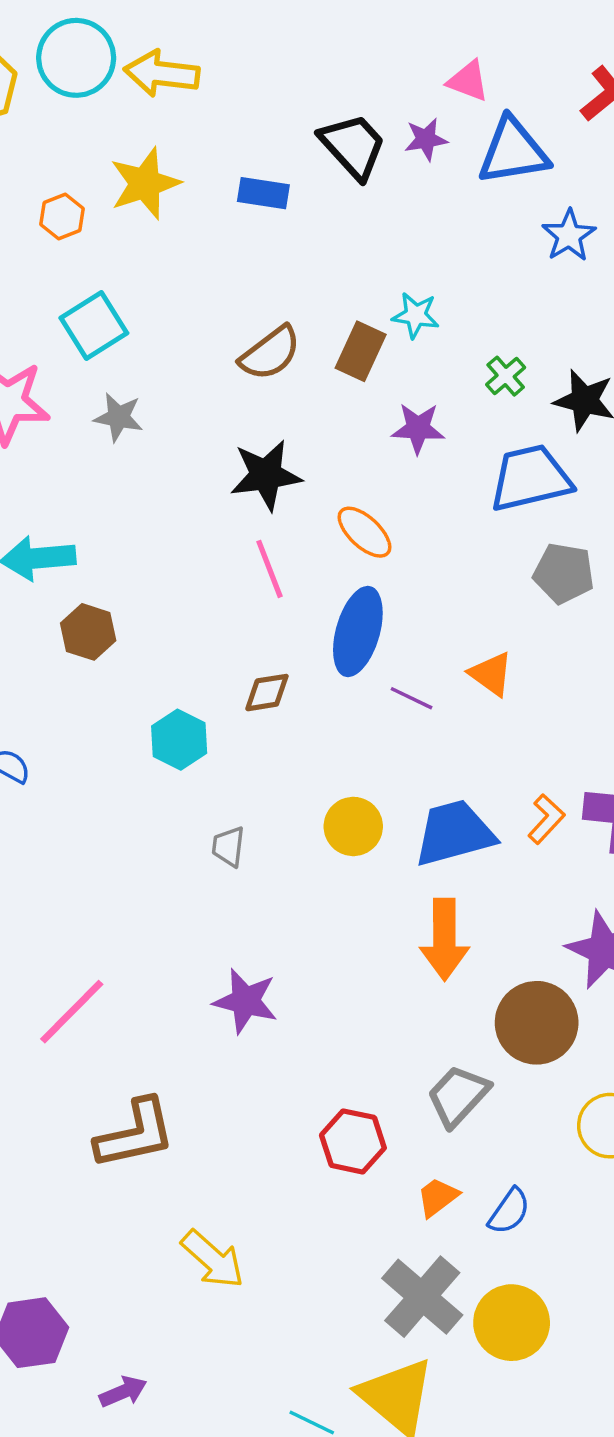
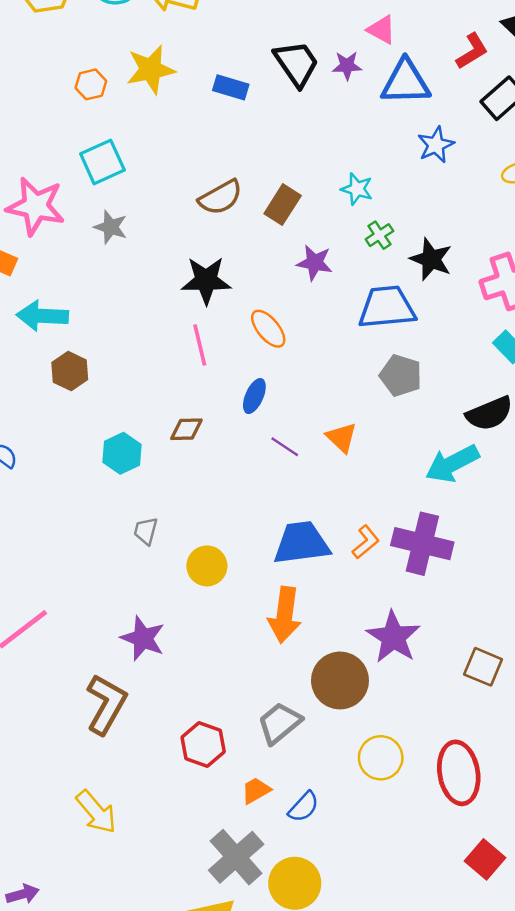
cyan star: (416, 315) -> (357, 189), moved
blue ellipse: (358, 631) -> (254, 396), size x0.6
yellow circle: (353, 826) -> (207, 566), moved
brown L-shape: (135, 1134) -> (106, 704), moved, turned -56

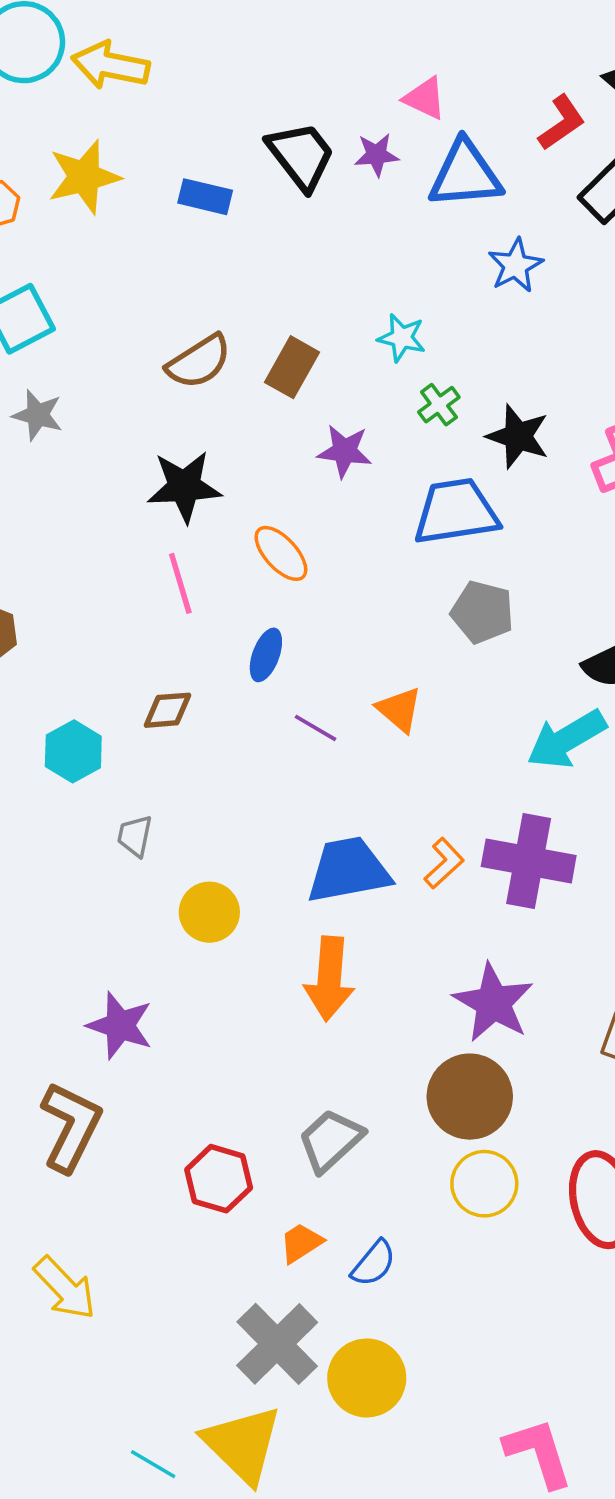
gray trapezoid: (146, 531) -> (135, 836), moved
brown circle: (340, 680) -> (470, 1097), moved

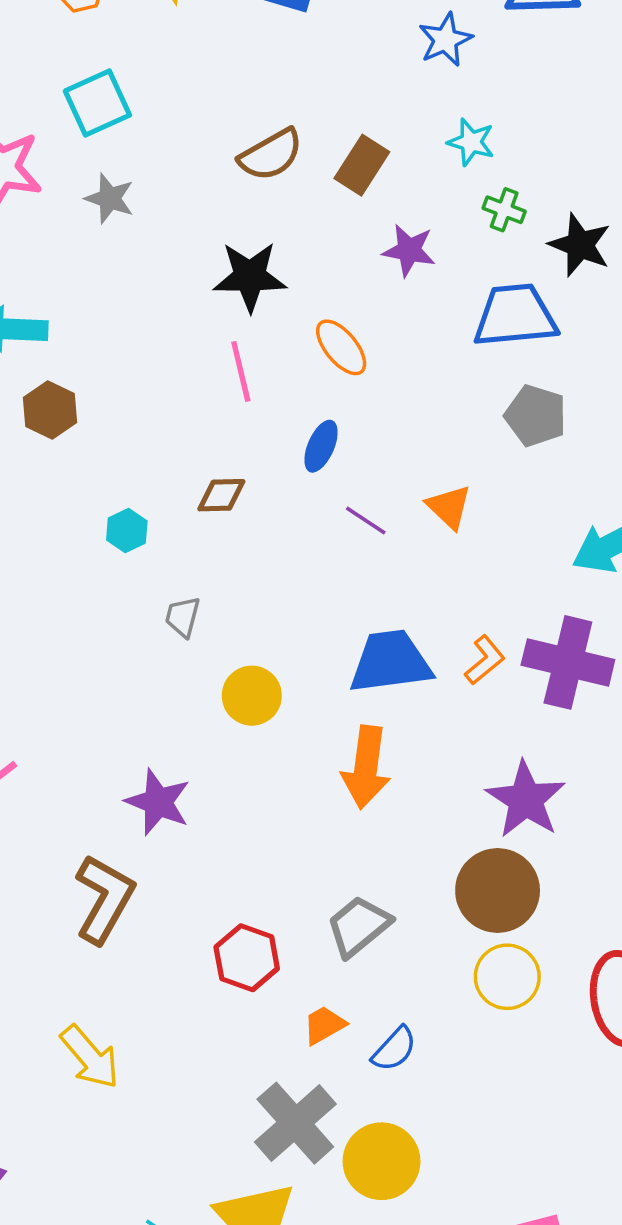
blue star: (516, 265) -> (445, 40), moved
green cross: (439, 405) -> (504, 210), turned -36
cyan hexagon: (73, 751) -> (127, 531), size x0.7

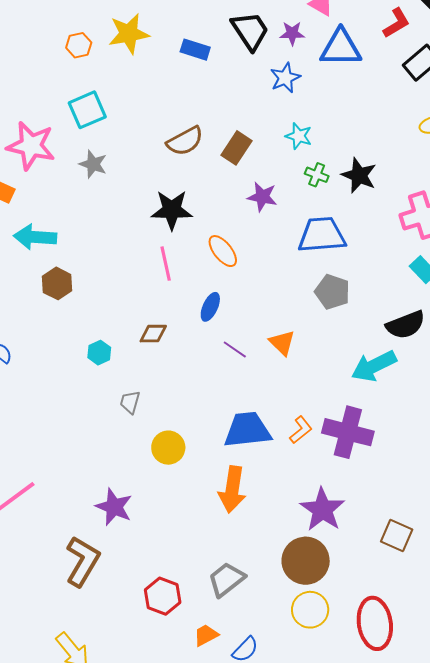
black star: (580, 245) -> (359, 175), moved

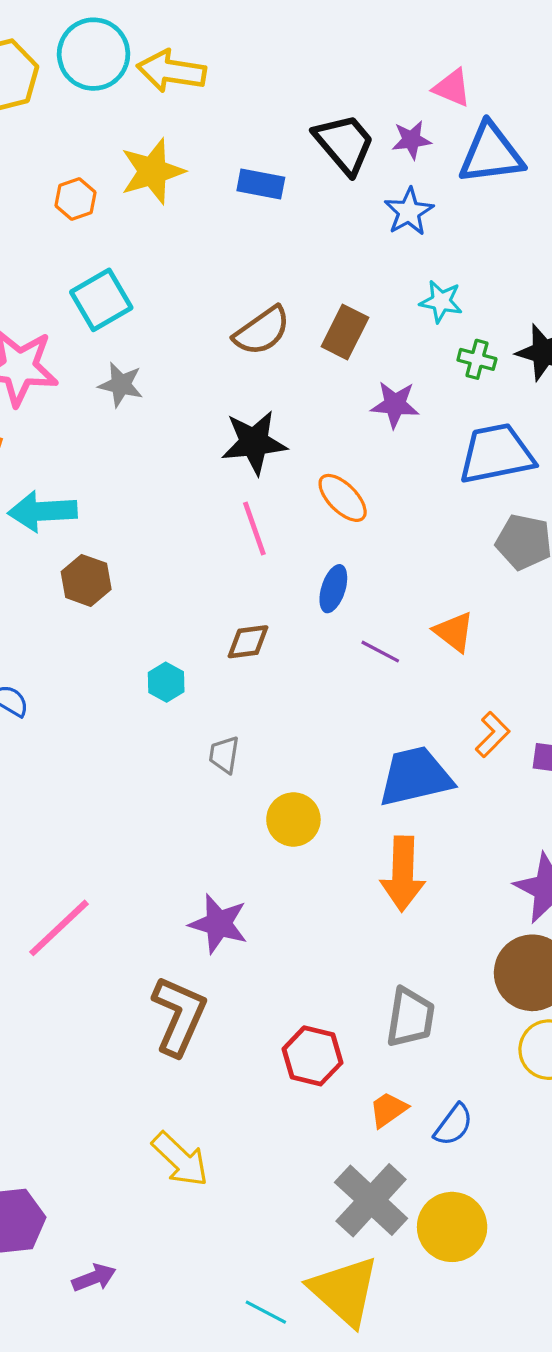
orange L-shape: (301, 430) -> (492, 735), moved
gray trapezoid: (226, 579) -> (410, 1017), turned 144

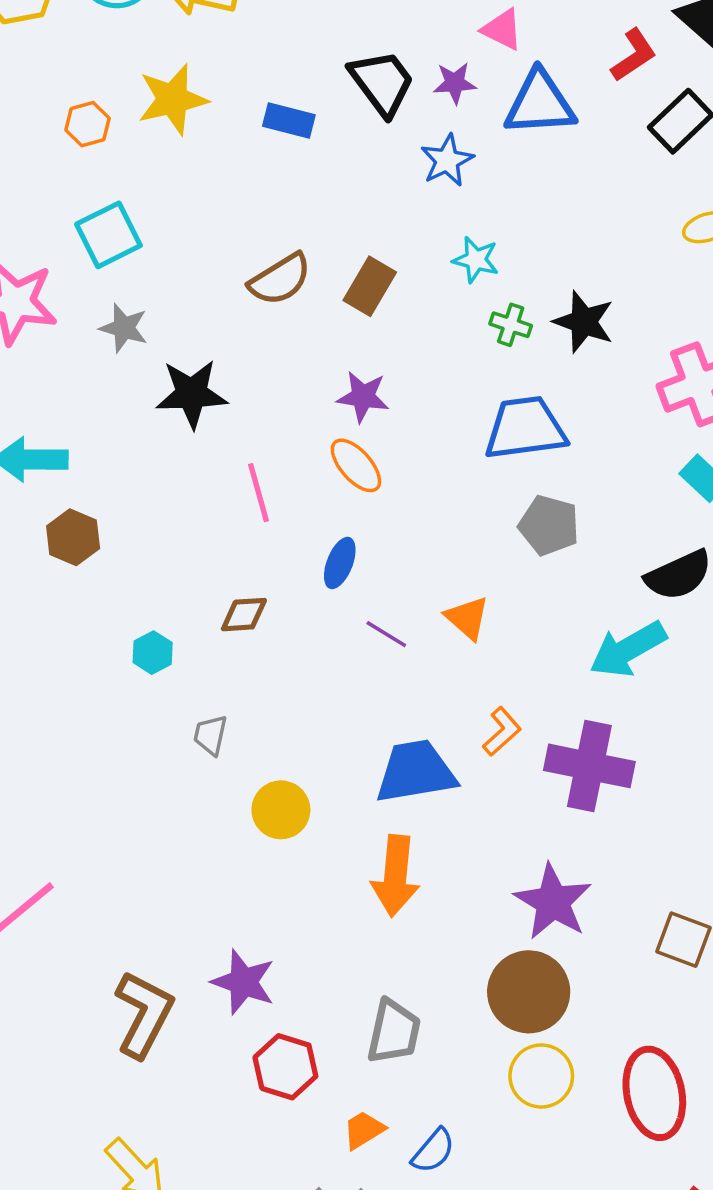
purple star: (395, 404) -> (363, 397), moved
black star: (254, 442) -> (192, 394), moved
purple star: (219, 924) -> (243, 982), moved

